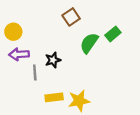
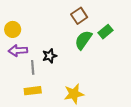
brown square: (71, 17) -> (79, 16), moved
yellow rectangle: (54, 97) -> (33, 91), moved

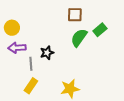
brown square: (79, 16) -> (75, 15), turned 35
yellow rectangle: (33, 91) -> (31, 86), turned -49

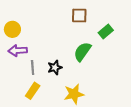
green semicircle: (79, 38) -> (82, 52), moved
black star: (47, 53) -> (55, 67), moved

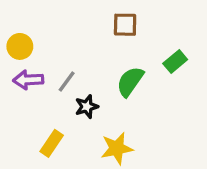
green rectangle: (106, 31) -> (175, 61), moved
gray line: (33, 67) -> (67, 82), moved, turned 40

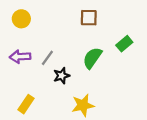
yellow circle: (20, 46) -> (21, 19), moved
yellow rectangle: (52, 143) -> (26, 104), moved

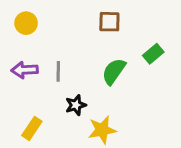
gray line: (47, 58) -> (58, 71), turned -35
black star: (62, 76) -> (76, 105), moved

